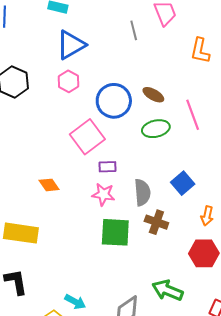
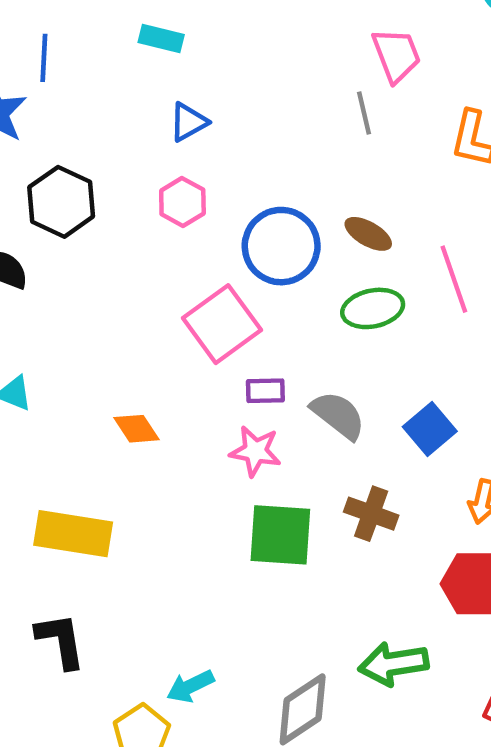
gray line: (134, 30) -> (364, 113), moved
blue triangle: (71, 45) -> (188, 122), size x0.6
gray semicircle: (142, 192) -> (338, 415), moved, turned -48
green arrow: (168, 290) -> (393, 664), turned -32
cyan arrow: (75, 302) -> (190, 686), turned 125

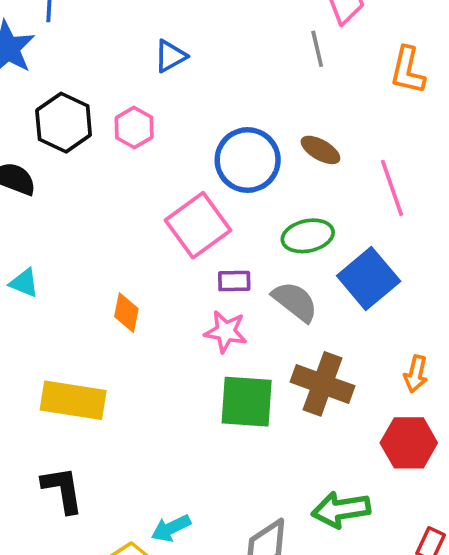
pink hexagon: (182, 202) -> (134, 128), moved
green ellipse: (373, 308) -> (308, 236), moved
orange diamond: (136, 429) -> (126, 313), turned 45
blue square: (430, 429) -> (369, 279), moved, size x1.4
brown cross: (371, 514) -> (323, 384), size x1.4

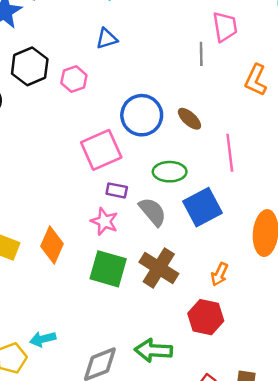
orange diamond: (126, 313) -> (52, 245), moved, size x1.4

